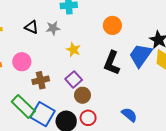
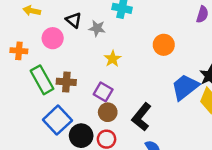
pink circle: (22, 62) -> (53, 38), moved
black L-shape: (112, 63) -> (142, 117), moved
purple square: (74, 79) -> (103, 92), turned -35
green rectangle: (23, 106) -> (42, 80), moved

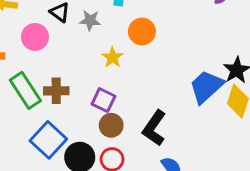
orange circle: (164, 45) -> (142, 31), moved

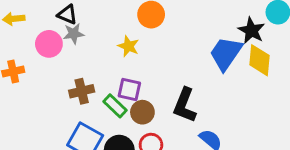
gray star: (90, 20) -> (74, 34), moved
green rectangle: (25, 90) -> (115, 106), moved, size x0.7

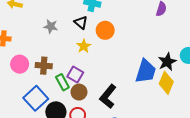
black triangle: (67, 14) -> (81, 22), moved
pink circle: (49, 44) -> (20, 64), moved
blue trapezoid: (226, 53) -> (146, 71), turned 145

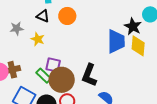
yellow star: (84, 46) -> (38, 39), moved
brown cross: (44, 66) -> (12, 70), moved
brown circle: (79, 92) -> (62, 80), size x1.6

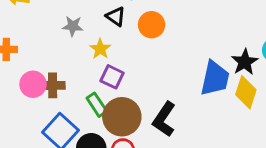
purple square: (53, 65) -> (112, 77), moved

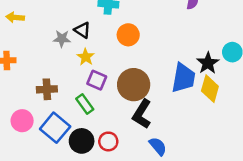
black triangle: (116, 17) -> (82, 30), moved
pink circle: (33, 84) -> (22, 121), moved
brown circle: (122, 117) -> (134, 85), moved

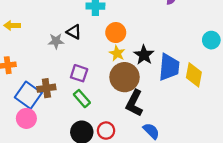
yellow star: (86, 57) -> (117, 53), moved
black star: (208, 63) -> (144, 55), moved
purple square: (97, 80) -> (79, 73), moved
blue square: (55, 128) -> (28, 95), moved

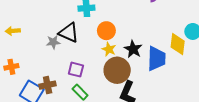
black triangle: (74, 32) -> (69, 33), size x1.5
yellow diamond: (194, 75) -> (178, 44), moved

